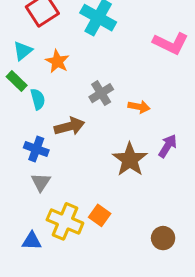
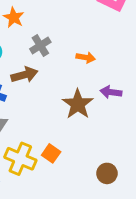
gray cross: (101, 93) -> (40, 45), moved
purple arrow: (168, 146) -> (111, 92), turned -114

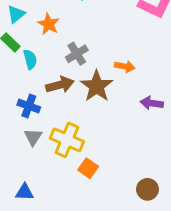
brown star: (78, 104) -> (97, 86), moved
yellow cross: (20, 159) -> (67, 140), moved

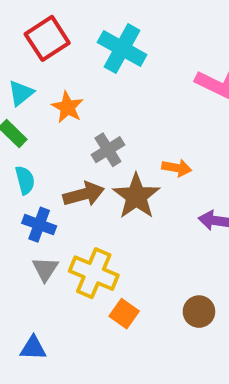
cyan semicircle: (30, 59) -> (25, 180), moved
brown circle: (147, 189) -> (199, 312), moved

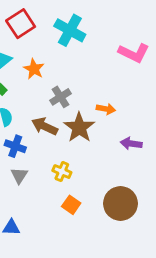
brown arrow: (84, 194) -> (45, 126), turned -140
yellow cross: (94, 273) -> (62, 172), moved, size x0.6
brown circle: (199, 312) -> (120, 203), size x1.6

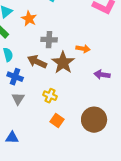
gray cross: (61, 97) -> (49, 40), turned 35

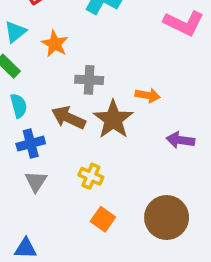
blue cross: (15, 77) -> (31, 144), turned -35

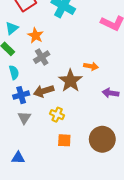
gray cross: (89, 80) -> (42, 57), moved, turned -35
brown arrow: (69, 118) -> (44, 91), moved, turned -42
orange square: (103, 219) -> (64, 140), turned -32

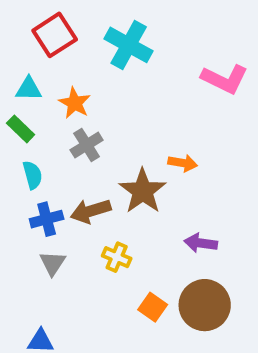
cyan triangle: (12, 28) -> (29, 89), turned 40
purple arrow: (111, 93) -> (201, 243), moved
orange square: (64, 140) -> (153, 307), moved, turned 32

